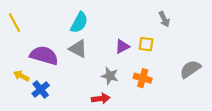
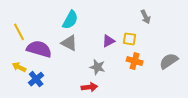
yellow line: (15, 23) -> (19, 32), moved
orange cross: (143, 78) -> (135, 61), moved

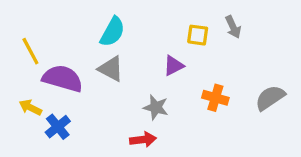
yellow square: (129, 39) -> (198, 35), moved

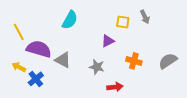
gray triangle: (111, 69) -> (63, 60), moved
red arrow: (143, 140) -> (115, 87), moved

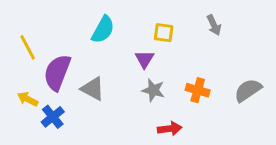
yellow square: (123, 22) -> (164, 33), moved
purple triangle: (108, 41) -> (144, 59), moved, turned -32
purple semicircle: (39, 49) -> (57, 72), turned -85
gray star: (97, 67) -> (153, 90), moved

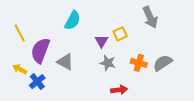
gray arrow: (214, 25) -> (150, 17), size x1.5
yellow square: (164, 33) -> (120, 34), moved, turned -32
gray semicircle: (248, 90) -> (163, 63), moved

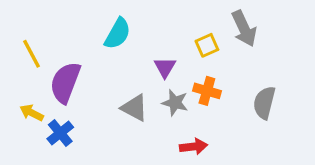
yellow square: (120, 34) -> (207, 45), moved
gray triangle: (65, 62) -> (134, 108), moved
orange cross: (139, 63) -> (207, 91), moved
gray semicircle: (163, 63) -> (264, 103), turned -42

